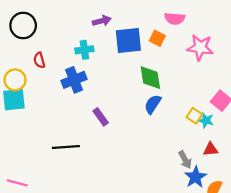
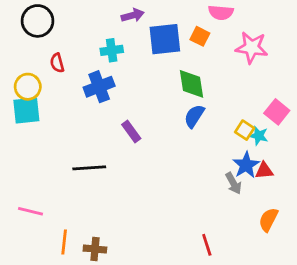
blue star: (196, 177) -> (246, 165), moved

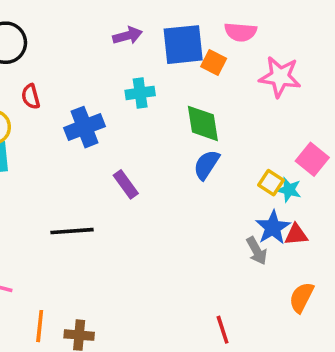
blue square: (165, 39) -> (183, 45), moved
cyan cross: (112, 50) -> (140, 93), moved

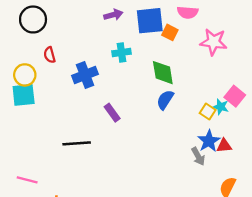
cyan star: (289, 190) -> (221, 107), moved

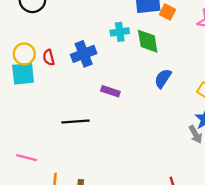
red semicircle: (50, 55) -> (49, 57), moved
green diamond: (163, 73) -> (148, 41), moved
purple rectangle: (112, 113) -> (110, 91), turned -36

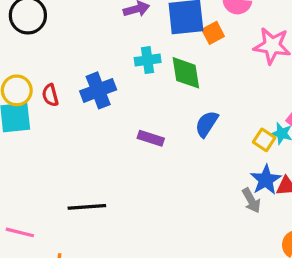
orange square: (168, 12) -> (213, 33), turned 35
purple rectangle: (110, 91) -> (151, 138), moved
black line: (76, 122) -> (87, 207), moved

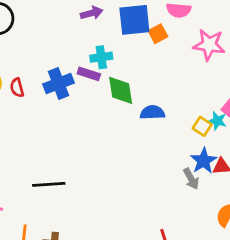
green diamond: (186, 73) -> (121, 90), moved
blue semicircle: (207, 124) -> (152, 112), turned 55
purple rectangle: (151, 138) -> (89, 74), moved

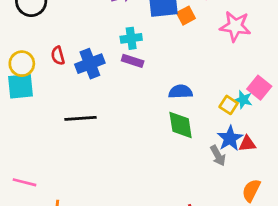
purple rectangle: (89, 74) -> (133, 61), moved
red semicircle: (17, 88) -> (58, 56), moved
green diamond: (121, 90) -> (181, 125), moved
black line: (49, 184) -> (81, 118), moved

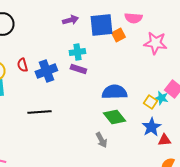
blue semicircle: (181, 92) -> (114, 92), size x1.4
green diamond: (181, 125) -> (114, 117), turned -30
red triangle: (247, 144) -> (164, 140), moved
gray arrow: (218, 156) -> (101, 140), moved

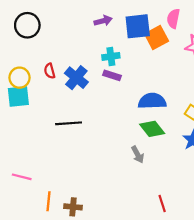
pink semicircle: (133, 18) -> (173, 19), turned 96
orange square: (118, 35) -> (157, 38), size x1.5
blue cross: (46, 71) -> (76, 78), turned -30

